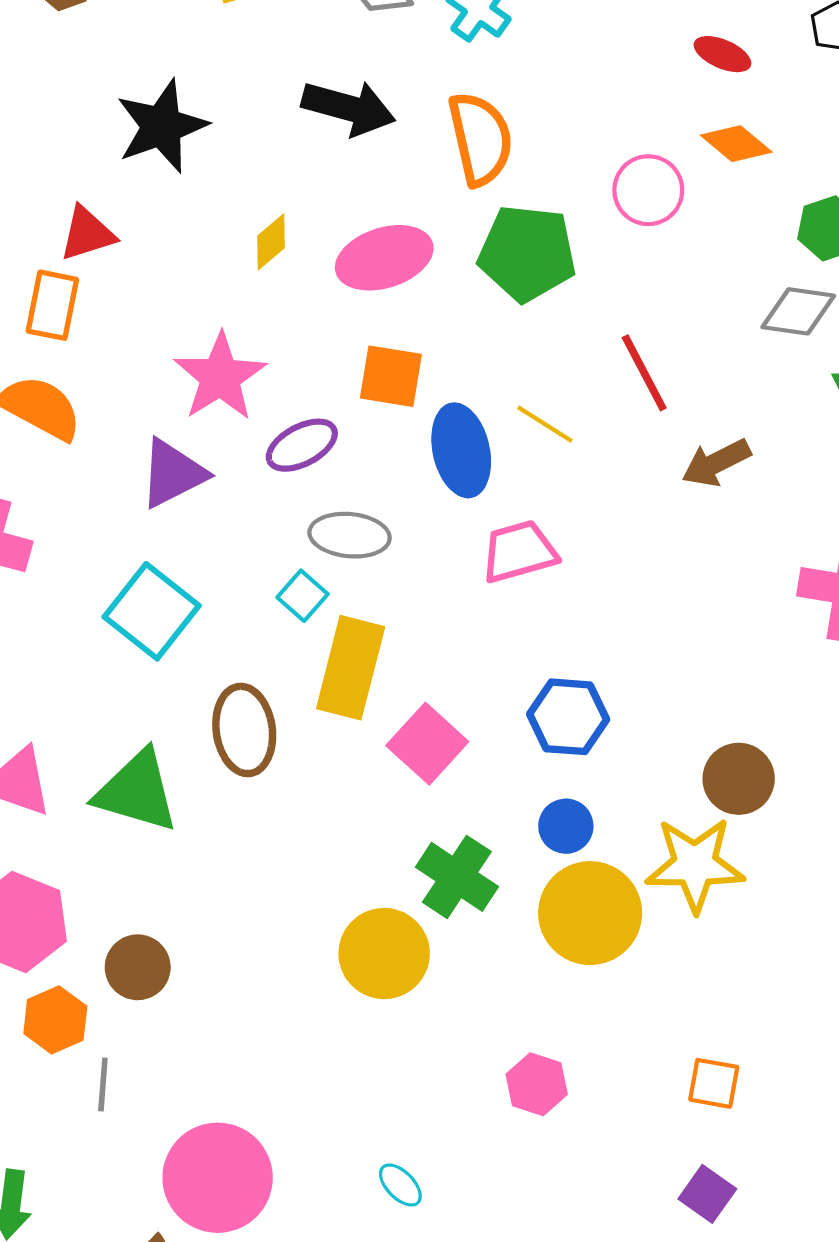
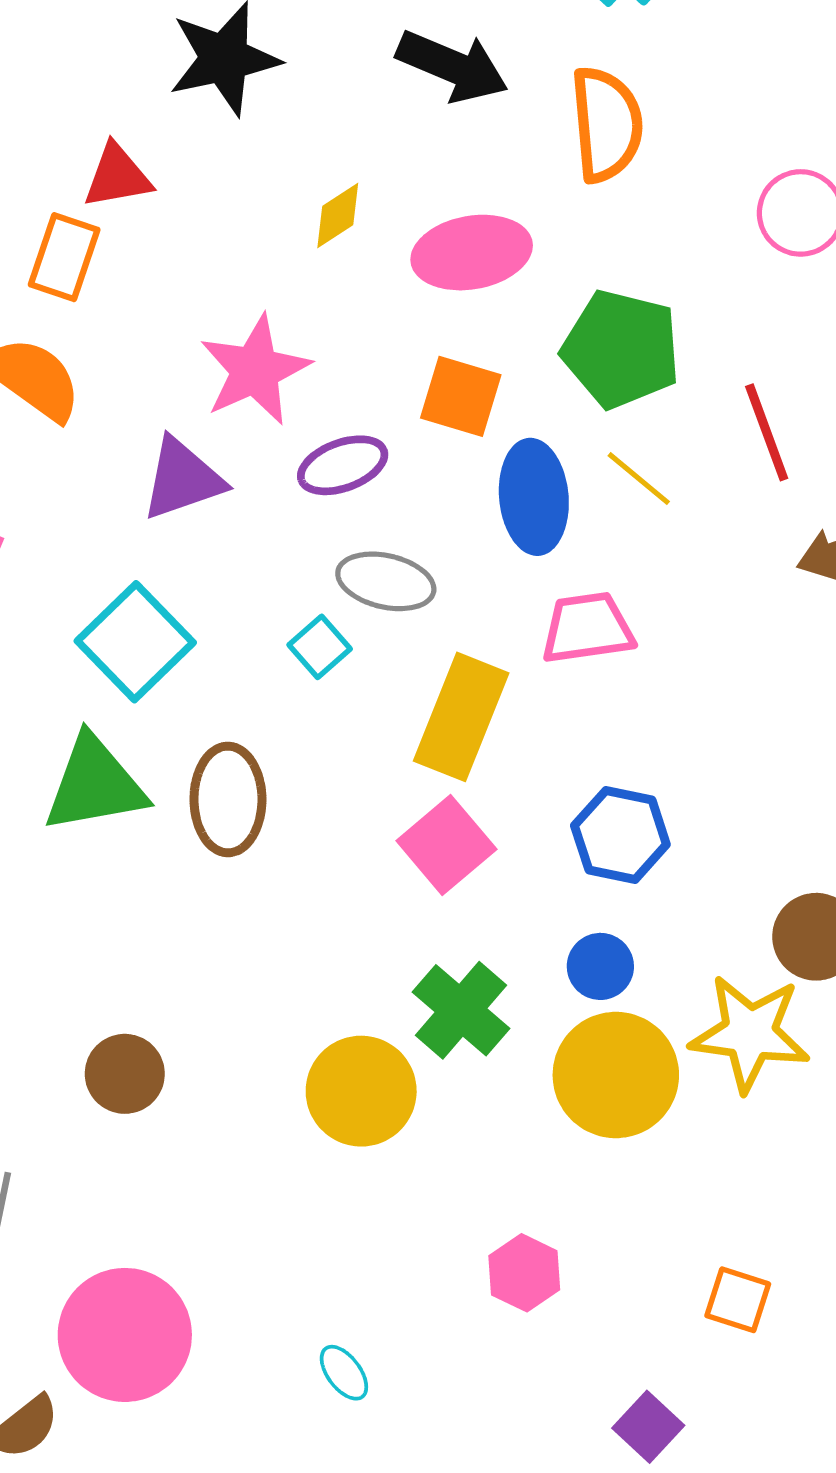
green pentagon: (527, 253) -> (621, 349), moved
yellow rectangle: (351, 668) -> (461, 717), moved
green triangle: (137, 791) -> (95, 784), moved, turned -34
brown circle: (138, 967) -> (125, 1074), moved
purple square: (707, 1194) -> (648, 1427), moved

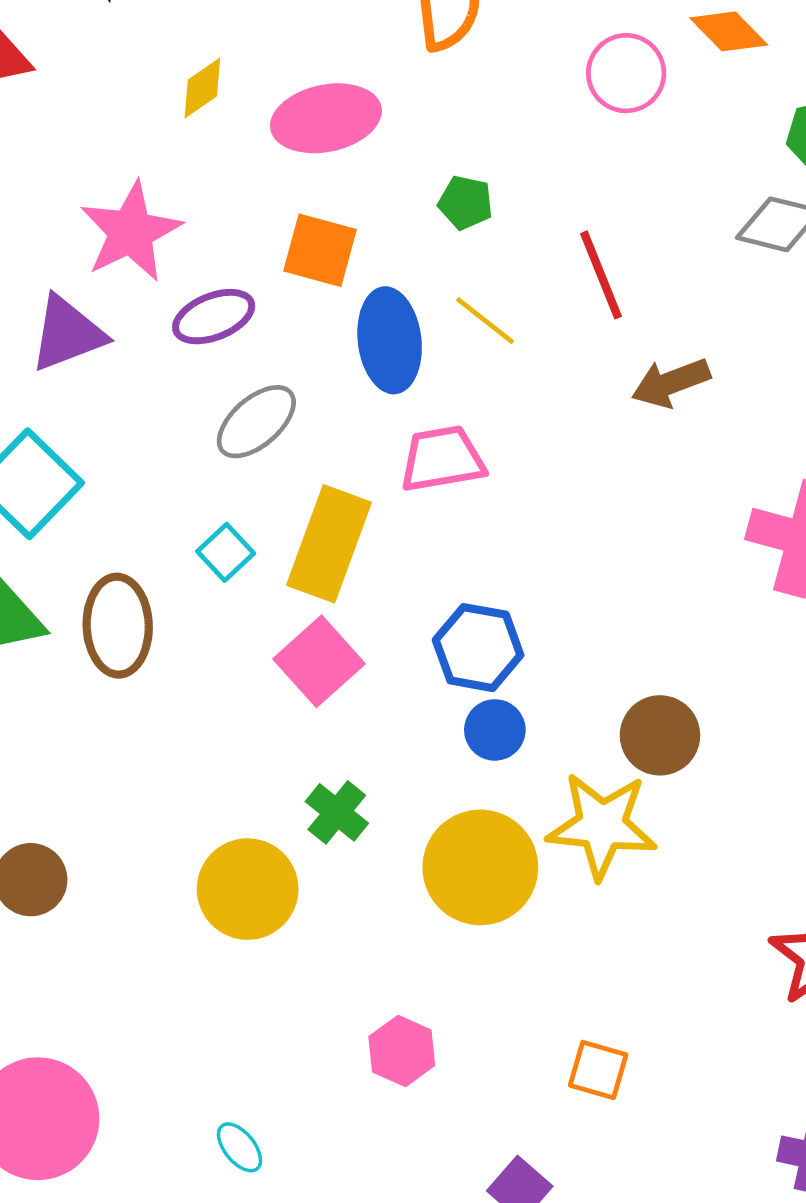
green pentagon: (621, 349) -> (466, 203), size x0.5
gray ellipse: (386, 581) -> (256, 422), turned -52
cyan square: (320, 647) -> (226, 552), moved
blue circle: (600, 966) -> (495, 730), moved
green cross: (461, 1010) -> (337, 812), size x0.7

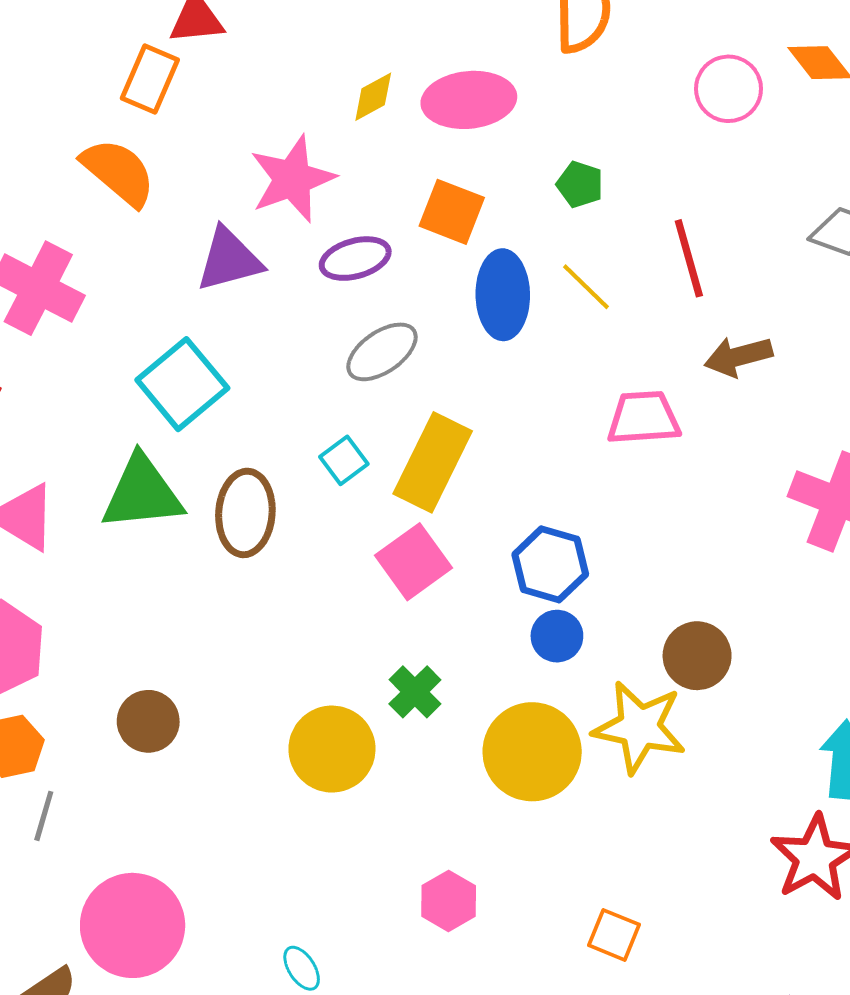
yellow diamond: (202, 88) -> (373, 97), moved
pink trapezoid: (442, 459) -> (644, 418), moved

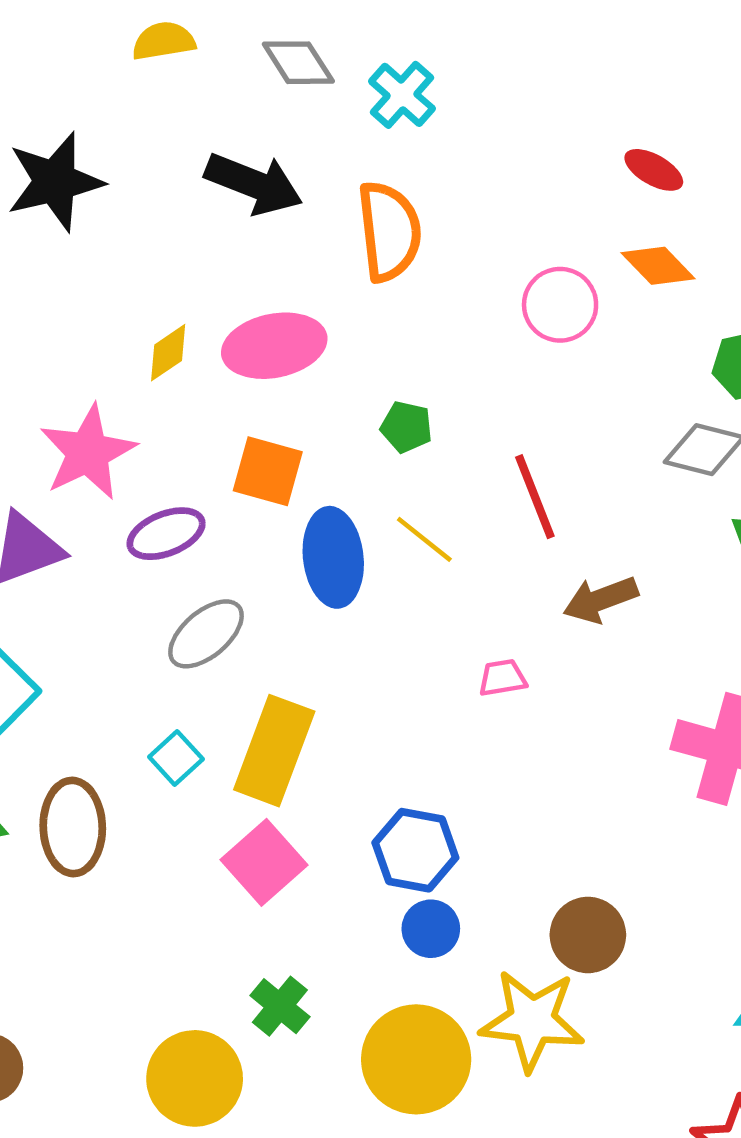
pink trapezoid: (644, 418) -> (502, 678), size x0.6

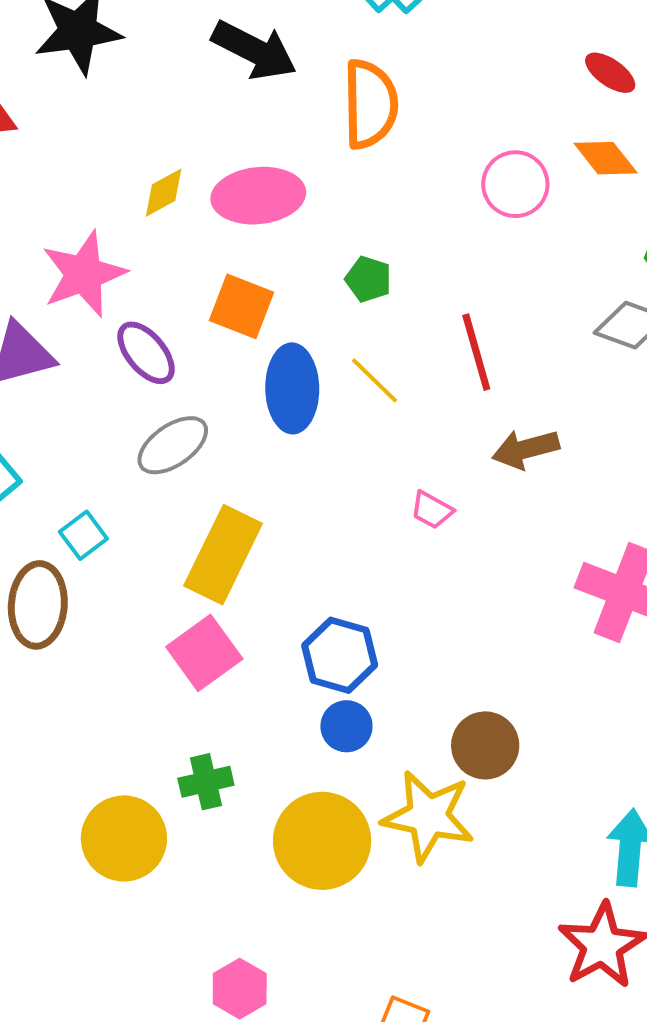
purple ellipse: (166, 534) -> (146, 353), turned 66
pink trapezoid: (502, 678) -> (432, 510), turned -147
cyan square: (176, 758) -> (83, 535), moved
green cross: (280, 1006) -> (206, 782), turned 32

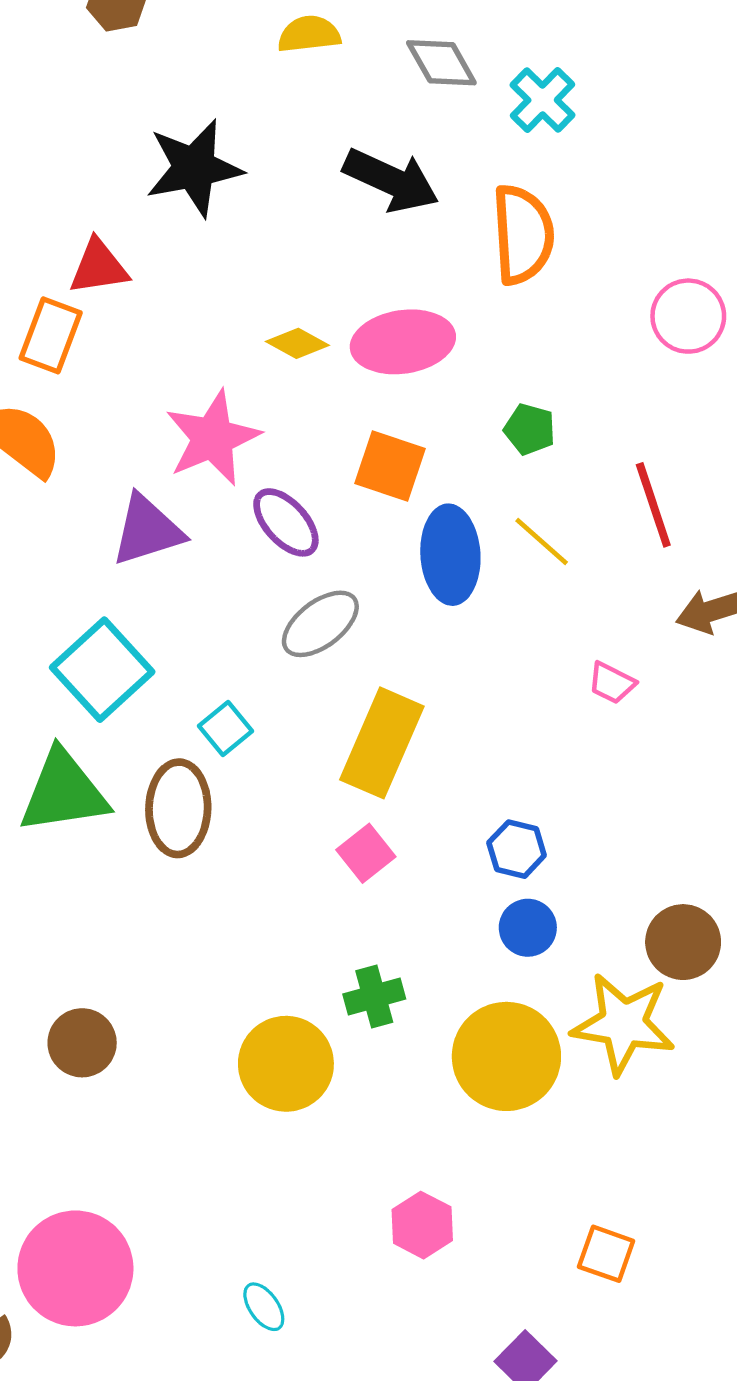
yellow diamond: (164, 193) -> (297, 343), turned 60
pink square: (204, 653) -> (366, 853), size x0.7
blue hexagon: (340, 655) -> (517, 849), size x0.7

